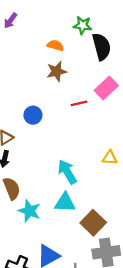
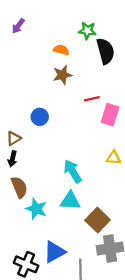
pink rectangle: (106, 88) -> (110, 115), moved, turned -30
red line: (79, 103) -> (92, 99), moved

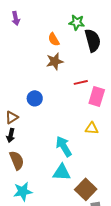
purple arrow: (18, 26) -> (16, 18), turned -48
orange semicircle: (61, 50) -> (54, 39), turned -136
yellow triangle: (113, 158) -> (92, 128), moved
cyan star: (36, 209) -> (23, 191), moved, turned -30

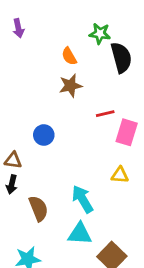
brown triangle: (12, 117) -> (13, 160), turned 40
brown semicircle: (17, 160) -> (38, 208), moved

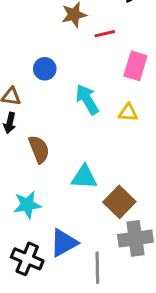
red line: (105, 114) -> (105, 34), moved
cyan arrow: (82, 199) -> (87, 100), moved

